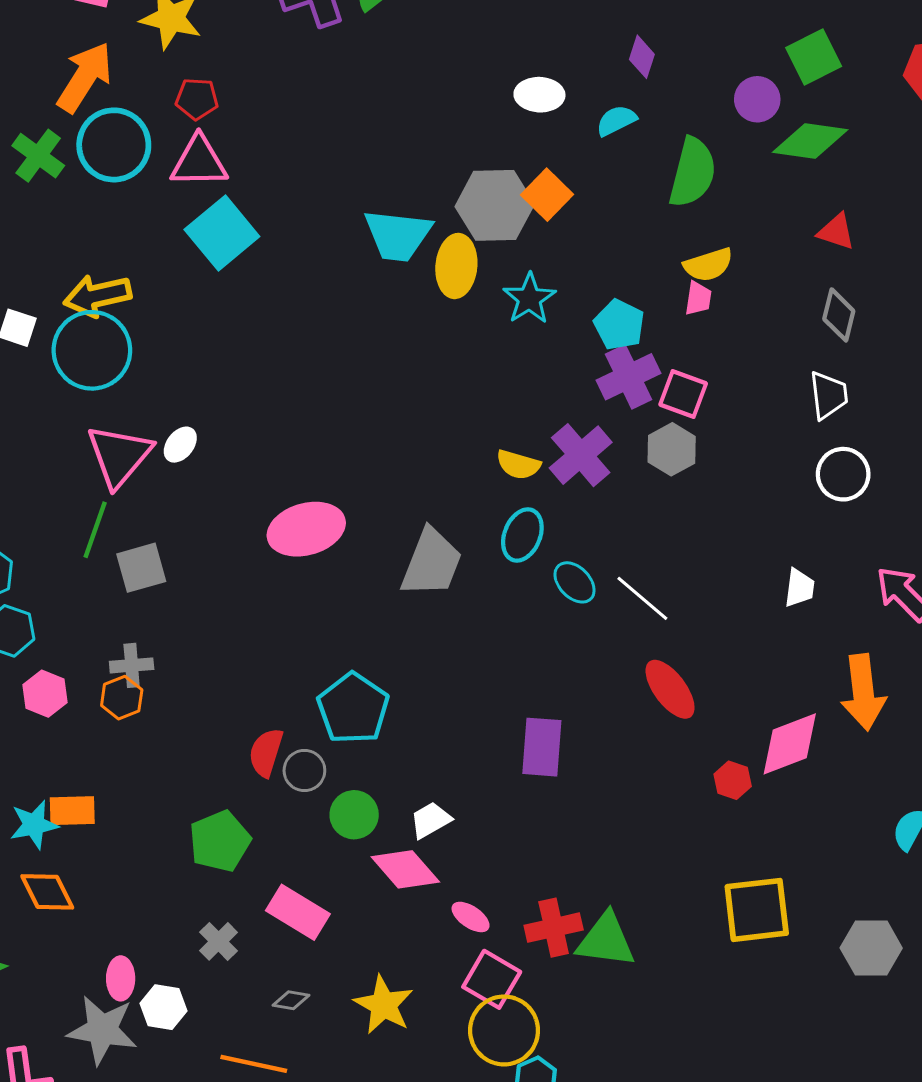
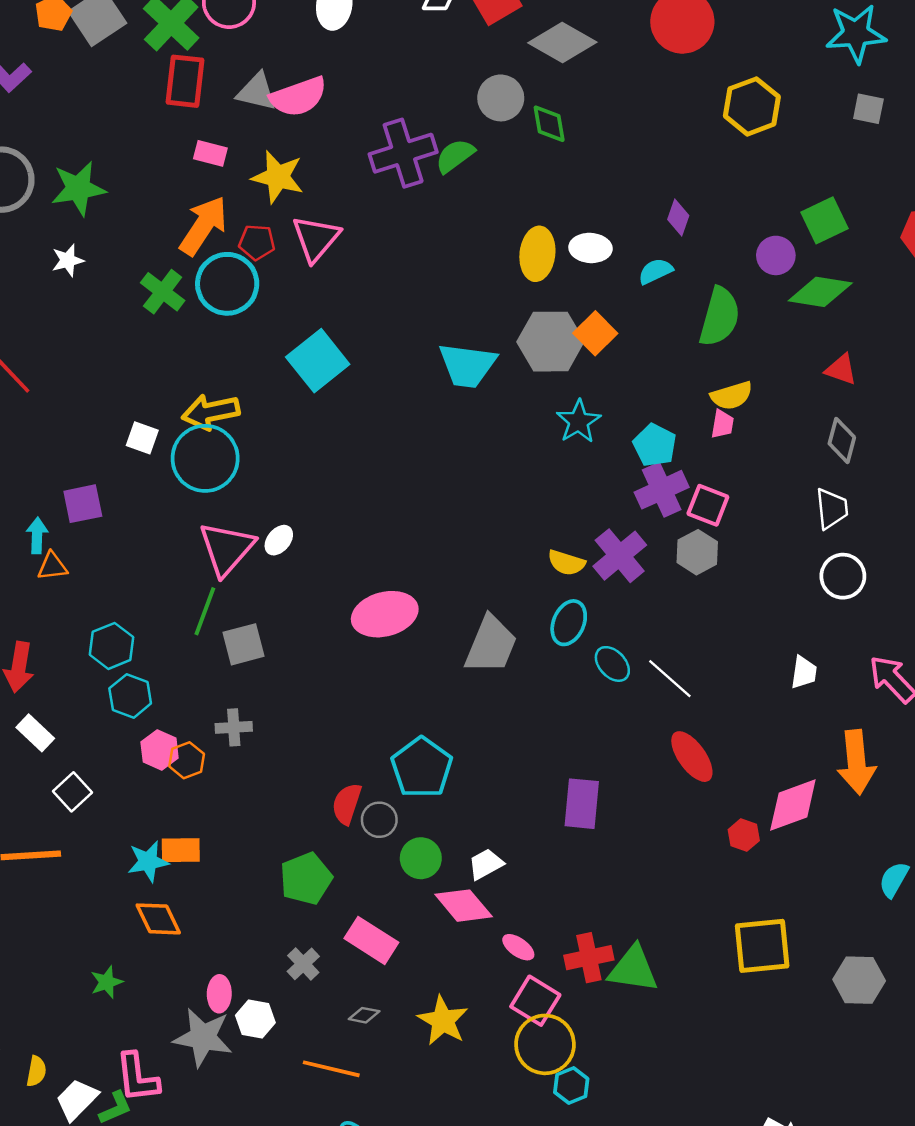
red pentagon: (197, 99) -> (257, 242), moved
pink triangle: (199, 162) -> (316, 239), moved, turned -50
yellow ellipse: (456, 266) -> (537, 254), moved
orange hexagon: (122, 698) -> (187, 760), moved

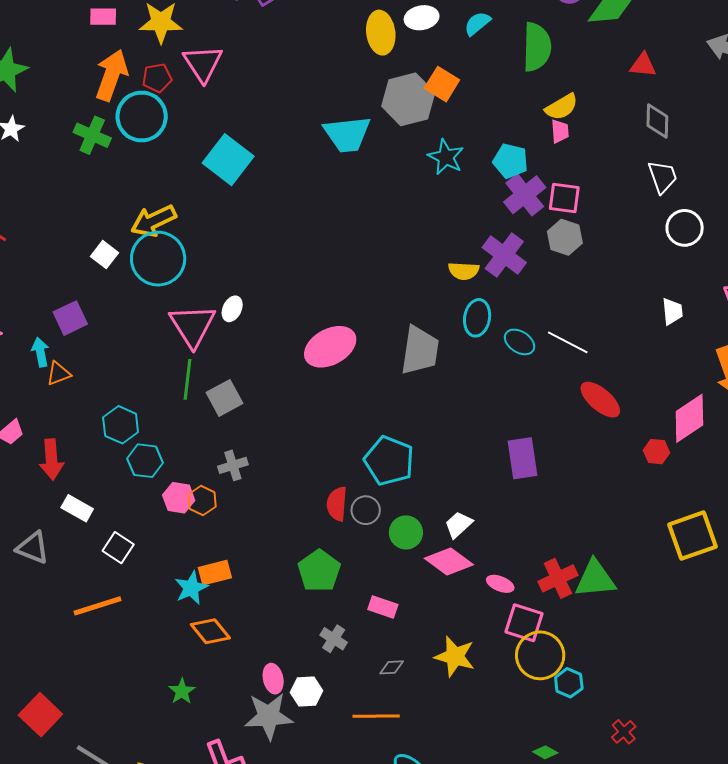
white square: (142, 438) -> (104, 255), turned 32
pink rectangle: (371, 940) -> (383, 607), size x0.7

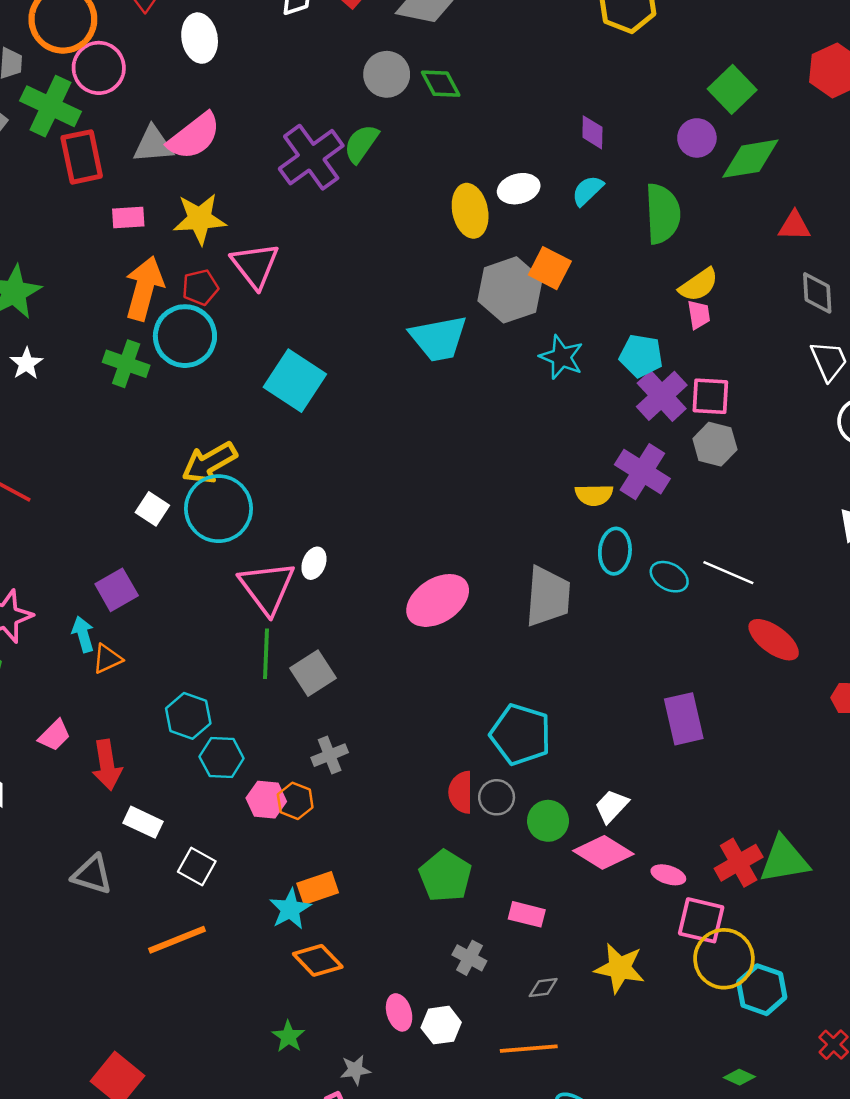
cyan hexagon: (569, 683) -> (762, 990), size x1.4
gray star: (269, 716) -> (355, 1070), moved, size x0.5

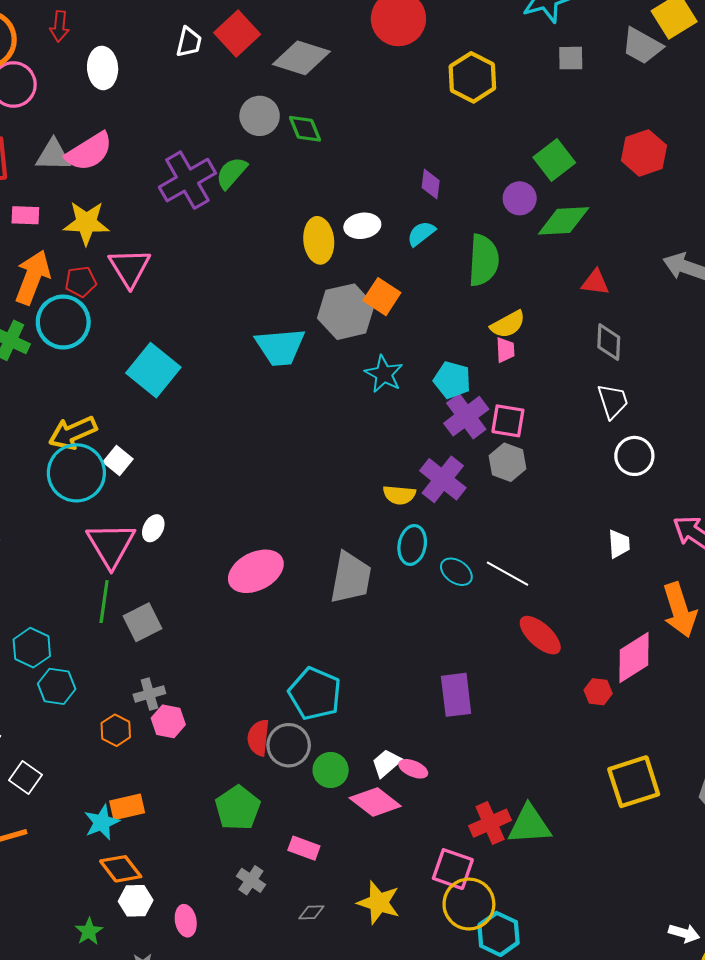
white square: (152, 509) -> (118, 461), moved
gray circle: (497, 797) -> (289, 745), size x1.4
pink hexagon: (266, 800) -> (168, 721), moved
pink ellipse: (668, 875) -> (413, 769), moved
white hexagon: (441, 1025) -> (136, 901), moved

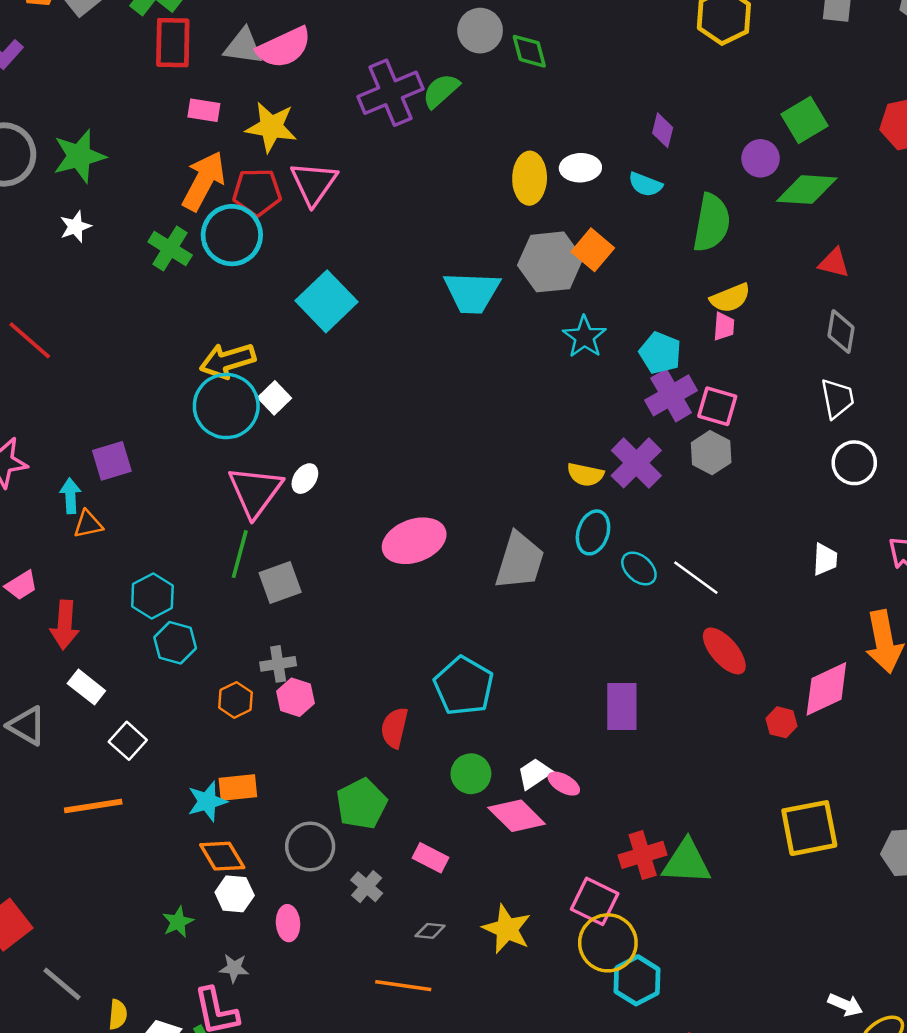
cyan semicircle: (421, 234) -> (645, 184), turned -128
red pentagon: (81, 282) -> (257, 192), size x1.4
gray circle: (289, 745) -> (310, 846), moved

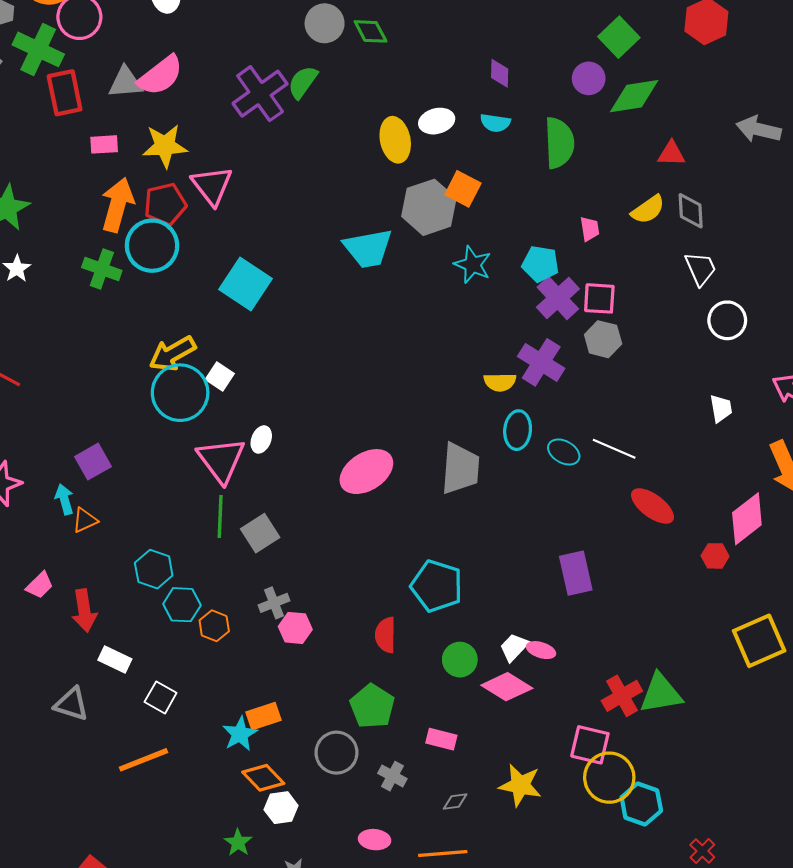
yellow semicircle: (730, 298) -> (648, 210), moved
orange hexagon: (235, 700) -> (214, 626), moved
pink ellipse: (288, 923) -> (375, 840), moved, turned -68

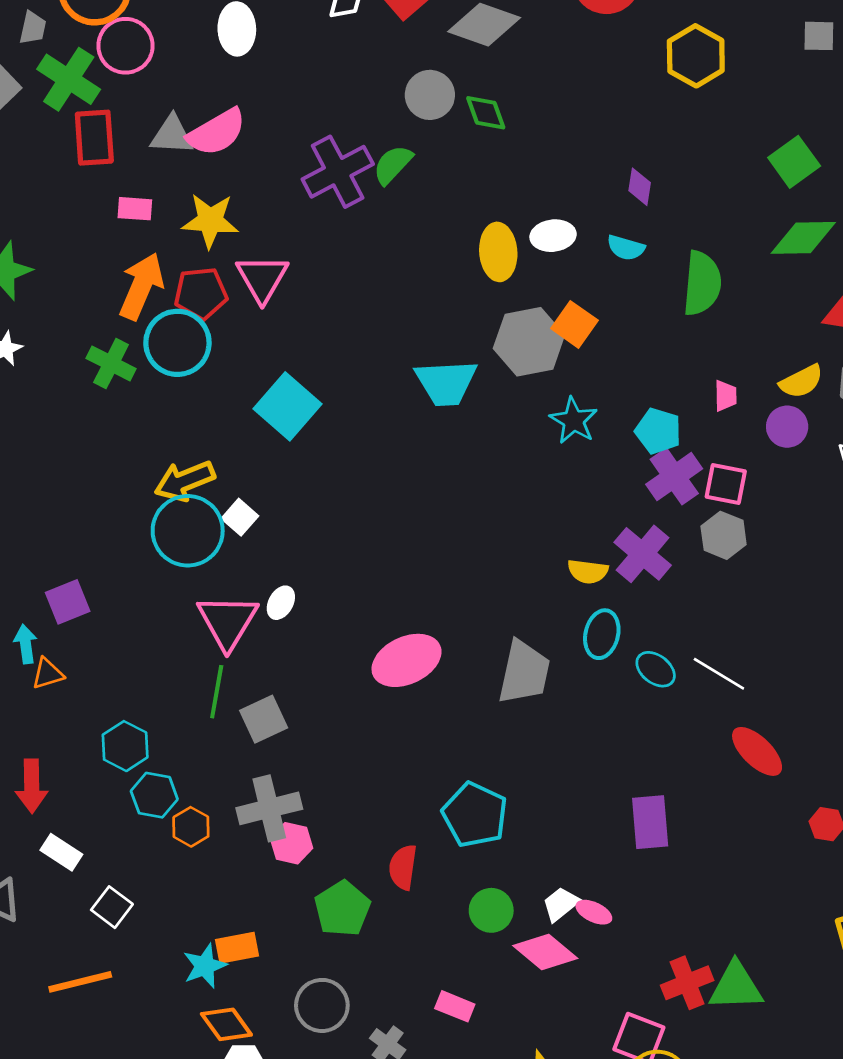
purple circle: (589, 78) -> (787, 427), moved
gray cross: (274, 603) -> (269, 808), size x1.6
green pentagon: (372, 706) -> (342, 909), moved

